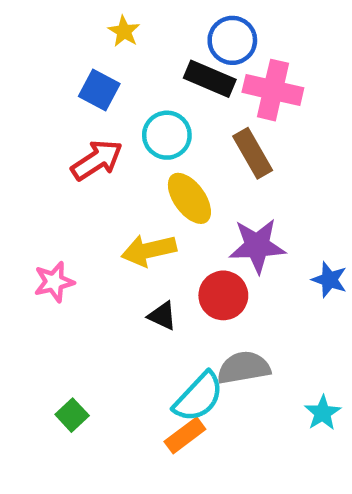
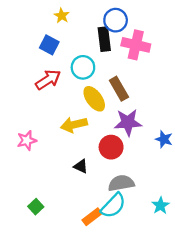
black rectangle: (210, 79) -> (104, 39), turned 60
brown rectangle: (253, 153) -> (119, 89), moved
black triangle: (162, 316) -> (81, 166), moved
cyan semicircle: (198, 397) -> (113, 206), moved

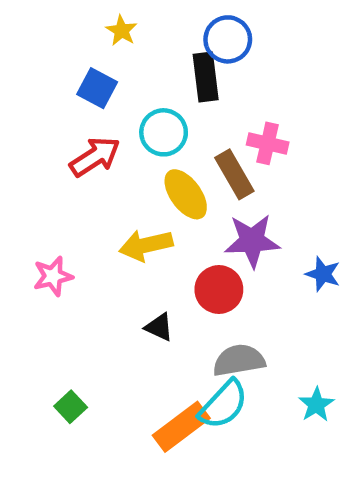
pink cross: (136, 45) -> (268, 143), moved, size x0.7
orange rectangle: (92, 217) -> (181, 427), size x1.4

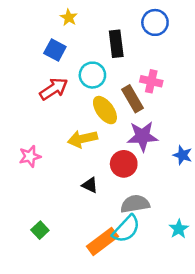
blue circle: (228, 39) -> (155, 22), moved

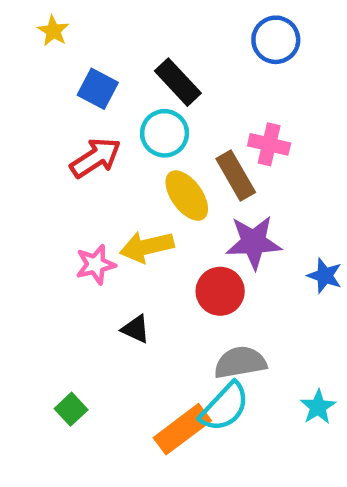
yellow star: (69, 17) -> (53, 31), moved
black rectangle: (116, 44) -> (178, 82), moved, turned -36
pink star: (30, 156) -> (96, 265), moved
black triangle: (90, 185) -> (136, 329), moved

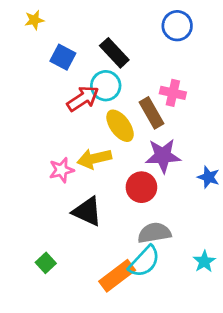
yellow star: (53, 31) -> (34, 20), turned 30
red arrow: (96, 158) -> (83, 99), moved
black triangle: (136, 329) -> (87, 211), size x1.6

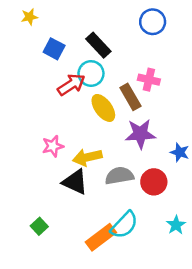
yellow arrow: (94, 159) -> (87, 157), moved
red circle: (141, 187) -> (154, 182), moved
gray semicircle: (154, 233) -> (119, 176), moved

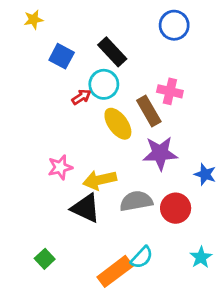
red arrow: (71, 85) -> (81, 97), size x0.6
cyan semicircle: (124, 225) -> (142, 257), size x0.7

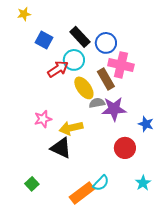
blue circle: (174, 25) -> (106, 43), moved
pink cross: (170, 91) -> (121, 65), size x1.4
red arrow: (81, 97) -> (58, 69), size x1.5
gray semicircle: (136, 201) -> (97, 103), moved, size x0.7

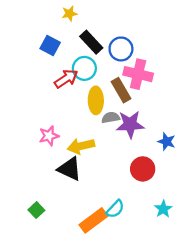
yellow star: (24, 14) -> (70, 14), moved
yellow ellipse: (84, 88) -> (96, 100), turned 35

